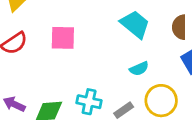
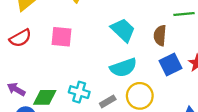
cyan semicircle: (139, 69) -> (123, 68), size x1.6

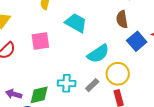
cyan trapezoid: (123, 30) -> (76, 23), moved

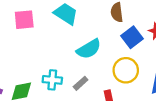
pink square: (40, 41) -> (24, 20), moved
yellow circle: (118, 74) -> (126, 70), moved

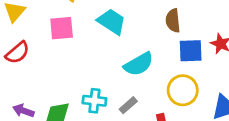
blue square: (132, 37) -> (191, 51), turned 35

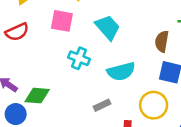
cyan cross: (94, 101) -> (79, 58), moved

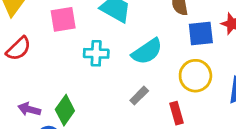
green diamond: (37, 96) -> (65, 110), turned -40

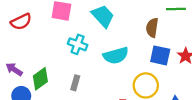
gray rectangle: (139, 96) -> (75, 83), moved, turned -48

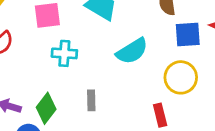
cyan cross: (78, 44) -> (64, 53), moved

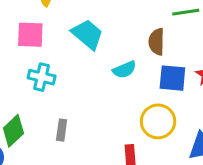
cyan semicircle: (132, 51) -> (124, 70), moved, size x0.7

